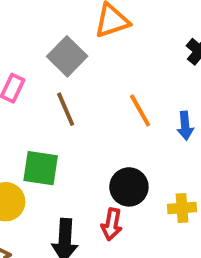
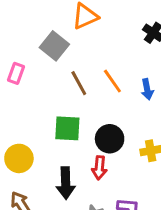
brown line: (66, 109) -> (79, 83), moved
green square: (41, 168) -> (67, 128), moved

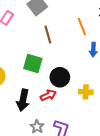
orange line: (112, 81) -> (82, 27), moved
red arrow: (99, 168) -> (48, 95), turned -133

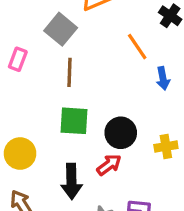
brown line: (48, 35) -> (70, 72), moved, turned 30

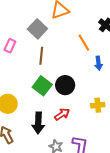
green square: (74, 121) -> (42, 86), turned 30
black circle: (121, 133) -> (65, 85), moved

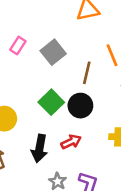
gray square: (37, 29) -> (53, 52), moved
brown line: (41, 56) -> (87, 73), moved

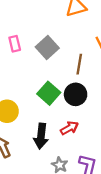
pink rectangle: (18, 46) -> (15, 44), turned -42

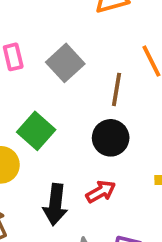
green square: (49, 93) -> (36, 131), moved

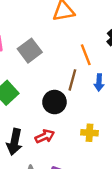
brown line: (116, 89) -> (72, 80), moved

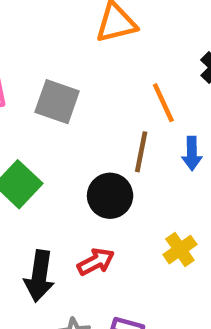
gray square: (30, 51) -> (57, 102), turned -30
yellow cross: (90, 133) -> (180, 250), turned -35

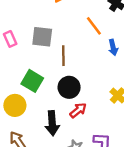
brown line: (141, 152) -> (63, 56), moved
black circle: (110, 196) -> (69, 87), moved

